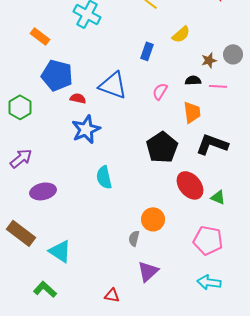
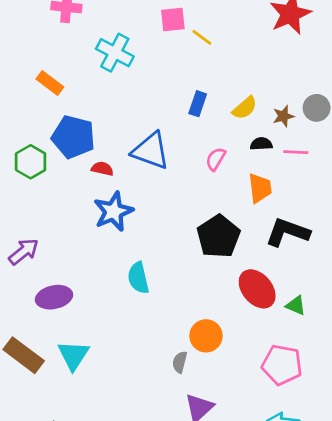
yellow semicircle: (181, 34) -> (245, 108), moved
green hexagon: (20, 107) -> (31, 162), moved
cyan triangle: (60, 251) -> (73, 355), moved, turned 30

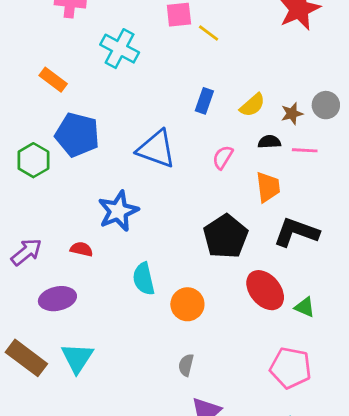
red semicircle: (102, 169) -> (81, 249), moved
orange circle: (206, 336) -> (187, 304), moved

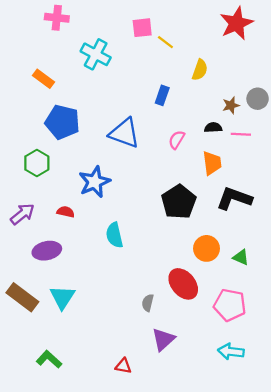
yellow semicircle: (252, 105) -> (200, 70), moved, turned -30
green hexagon: (33, 160) -> (37, 163), moved
red ellipse: (265, 290) -> (183, 284), moved
orange circle: (187, 304) -> (207, 248), moved

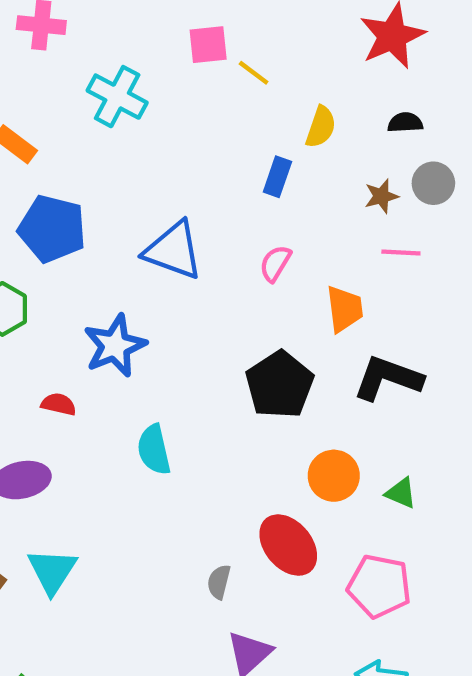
blue rectangle: (162, 95) -> (277, 177), moved
black semicircle: (213, 128) -> (405, 123), moved

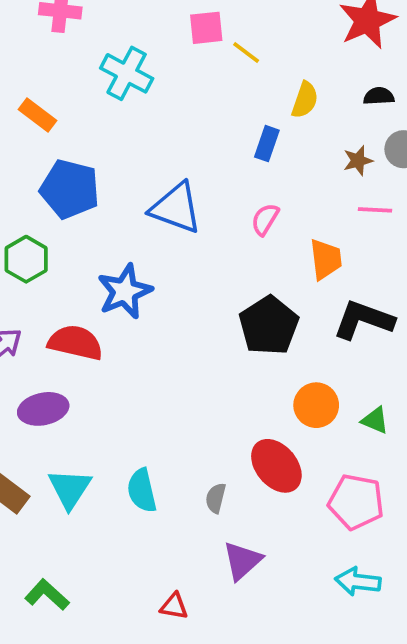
red semicircle: (59, 404) -> (75, 343), size x1.8
cyan semicircle: (154, 450) -> (142, 490), moved

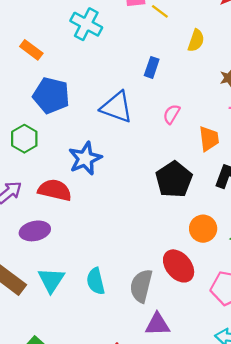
blue rectangle: (267, 144) -> (152, 67), moved
gray semicircle: (216, 498) -> (141, 286), size x1.8
purple triangle: (242, 561) -> (158, 324), turned 40

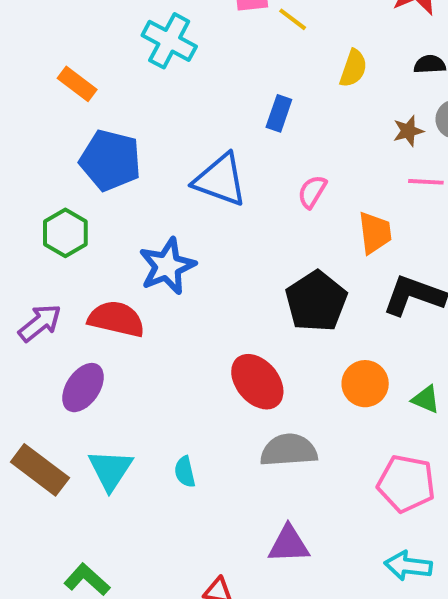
purple ellipse: (35, 231) -> (83, 388), turned -44
red ellipse: (179, 266) -> (257, 382), moved
cyan semicircle: (96, 281) -> (185, 472), size x0.7
gray semicircle: (141, 286) -> (289, 450), moved, turned 72

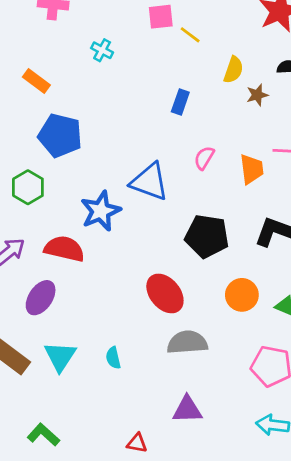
cyan cross: (169, 41) -> (102, 50), size x0.6
brown star: (408, 131) -> (257, 95), moved
blue triangle: (220, 180) -> (150, 182), moved
orange trapezoid: (375, 233) -> (252, 169), moved
black pentagon: (316, 301) -> (207, 236), turned -30

